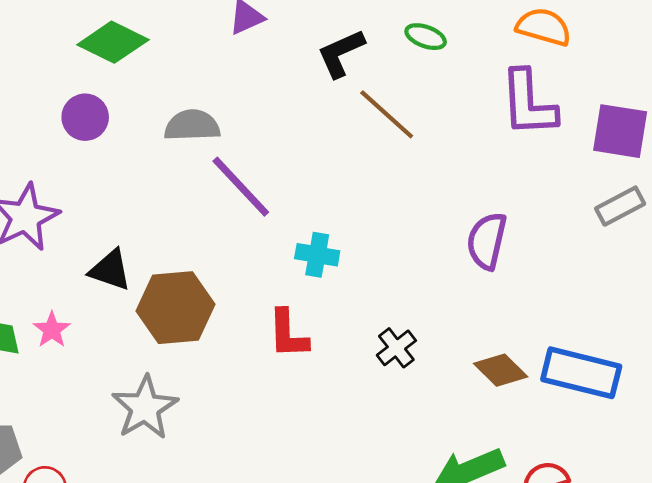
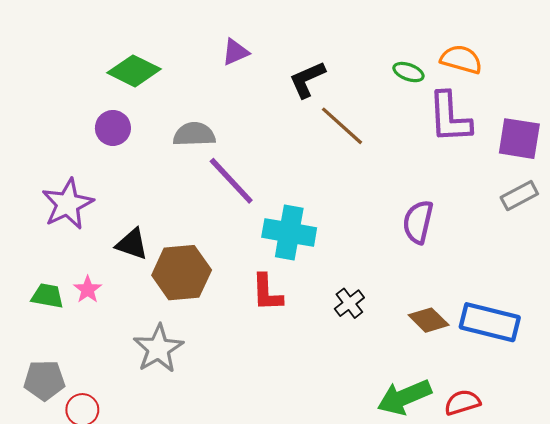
green ellipse: (426, 37) -> (408, 72), moved
cyan cross: (317, 255) -> (289, 232), size x1.6

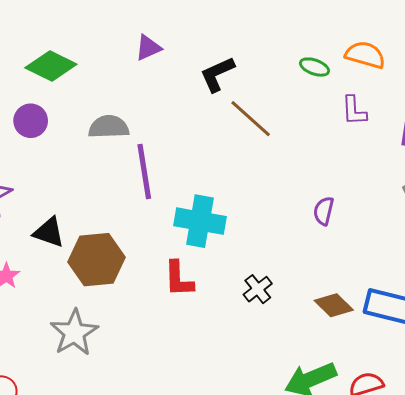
purple L-shape: (450, 117) -> (354, 111), size x0.6
purple line: (231, 181) -> (144, 171), turned 34
purple semicircle: (418, 222) -> (324, 211), size x0.7

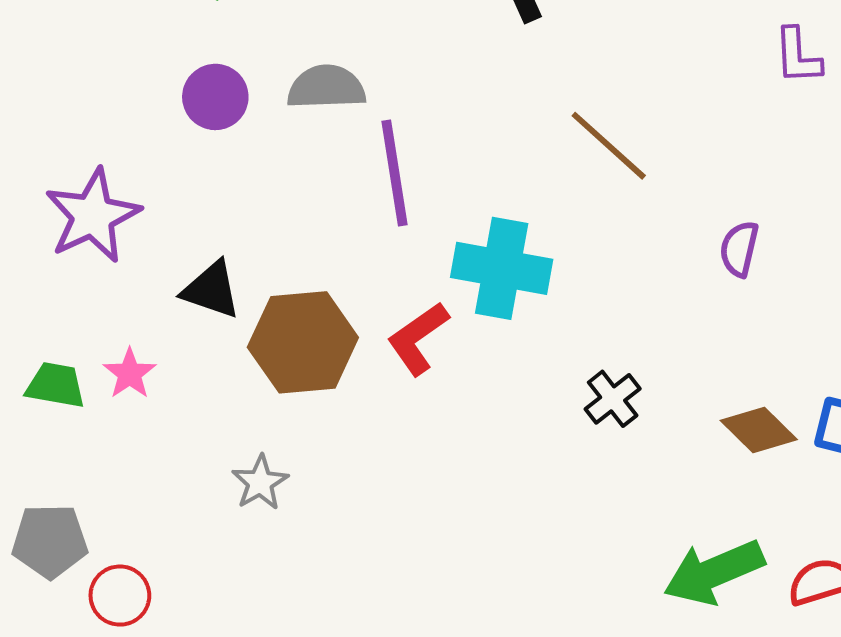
brown line: (251, 119) -> (609, 146), moved
purple circle: (31, 121) -> (215, 97), moved
red L-shape: (179, 279) -> (418, 338), moved, turned 57
gray star: (74, 333) -> (260, 483), size x0.6

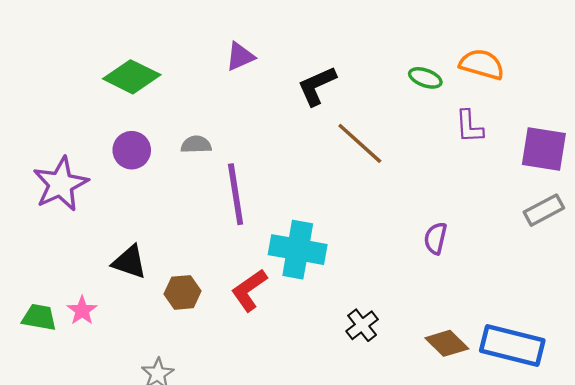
gray semicircle: (326, 87) -> (196, 145), size x0.7
brown line: (609, 146) -> (360, 143), moved
purple star: (93, 216) -> (61, 184), moved
brown hexagon: (303, 342) -> (183, 292), size x0.6

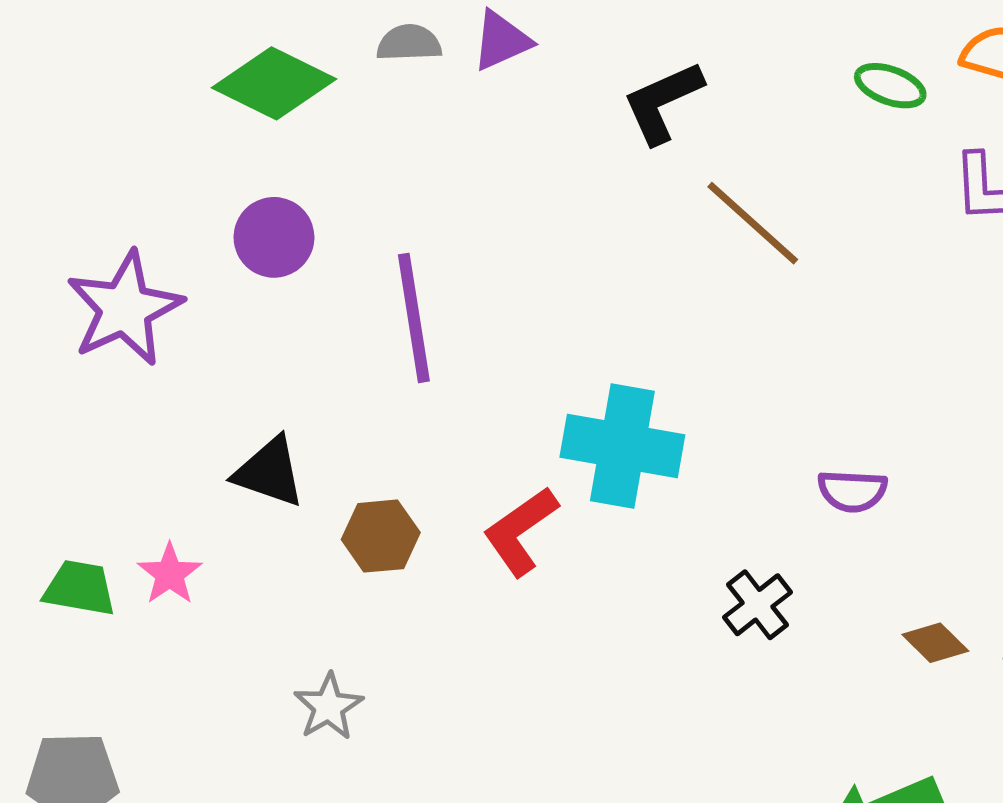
gray semicircle: (196, 145) -> (409, 43), moved
purple line: (236, 194) -> (414, 318), moved
purple semicircle: (435, 238) -> (852, 491), moved, turned -100
brown diamond: (447, 343) -> (935, 643), size x0.7

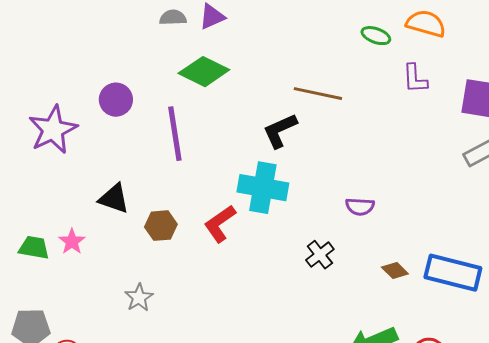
green diamond: (274, 83) -> (204, 72), moved
black L-shape: (663, 102) -> (280, 131), moved
brown line: (753, 223) -> (318, 94), turned -30

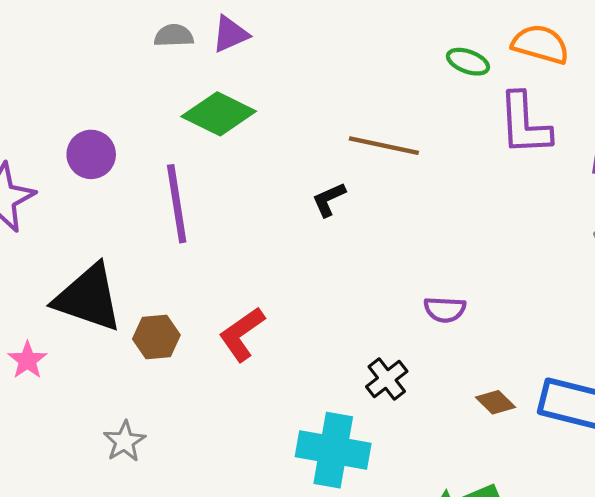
purple L-shape: (415, 79) -> (525, 124), size x1.5
black L-shape: (280, 131) -> (329, 199), size x0.7
cyan cross: (263, 188) -> (333, 450), moved
black triangle: (114, 199) -> (88, 298), size x1.6

